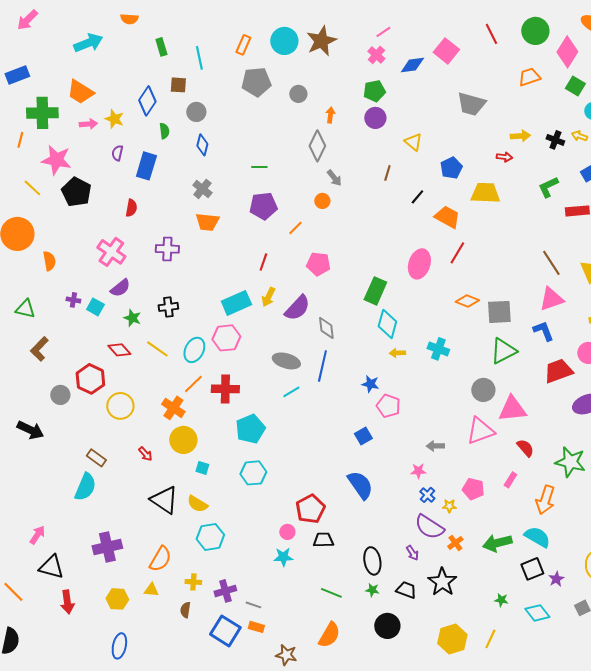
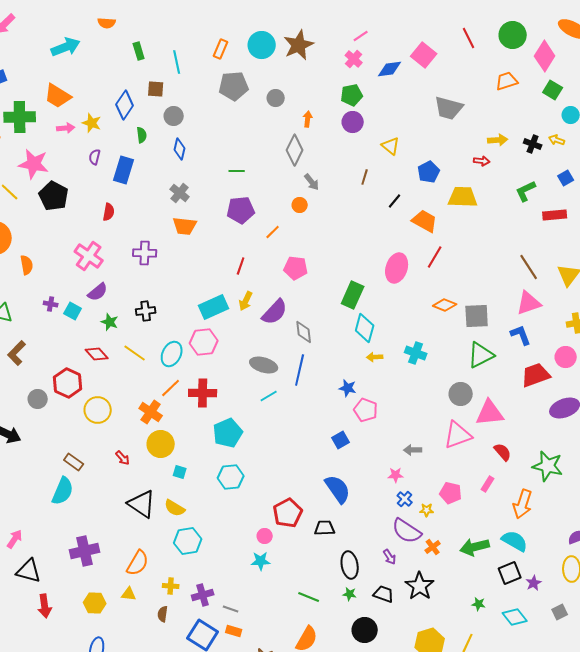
black trapezoid: (323, 540) -> (325, 528), moved

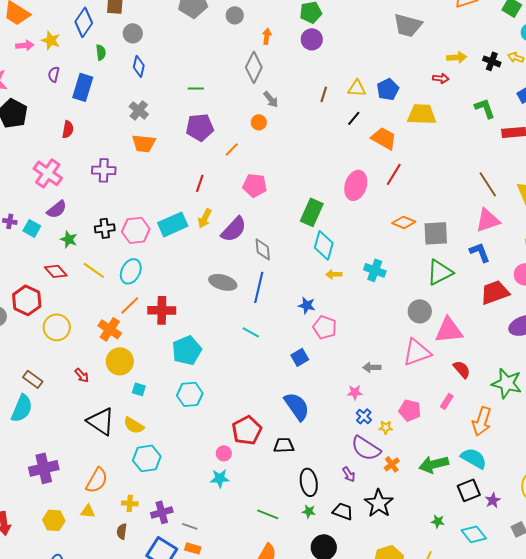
yellow triangle: (391, 146) -> (357, 88), moved, turned -36
green L-shape: (526, 191) -> (485, 108), turned 95
pink hexagon: (204, 342) -> (136, 230), moved
cyan line: (269, 396) -> (251, 332), moved, turned 60

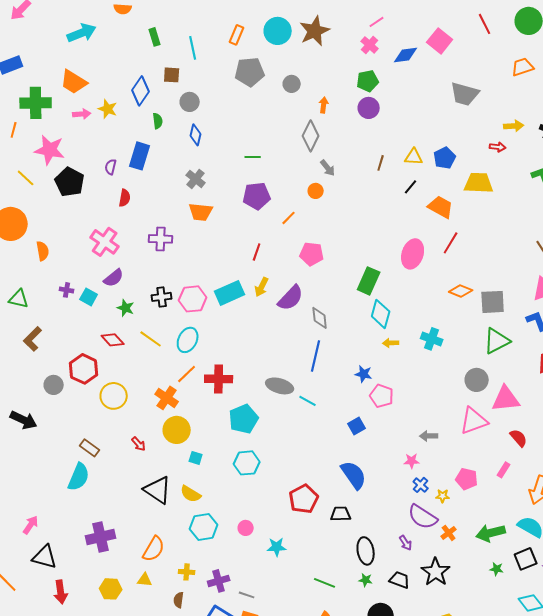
purple semicircle: (54, 74) -> (111, 167), moved
gray ellipse: (223, 282) -> (280, 386), moved
pink circle: (224, 453) -> (246, 528), moved
green star: (438, 521) -> (497, 569), moved

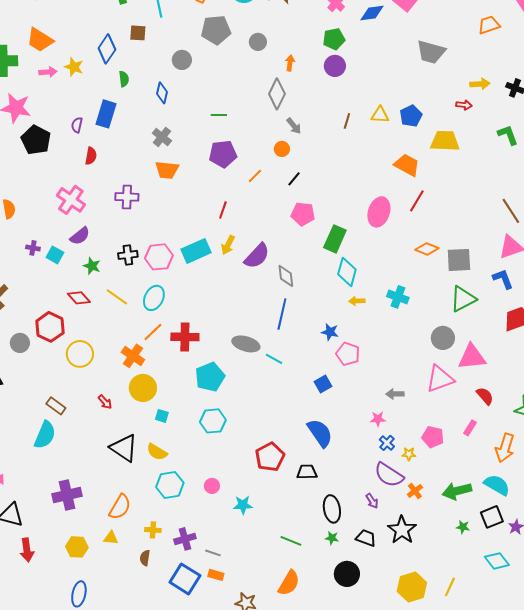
gray circle: (190, 102) -> (182, 60), moved
black line: (411, 187) -> (294, 179), moved
pink pentagon: (312, 254) -> (303, 214), moved

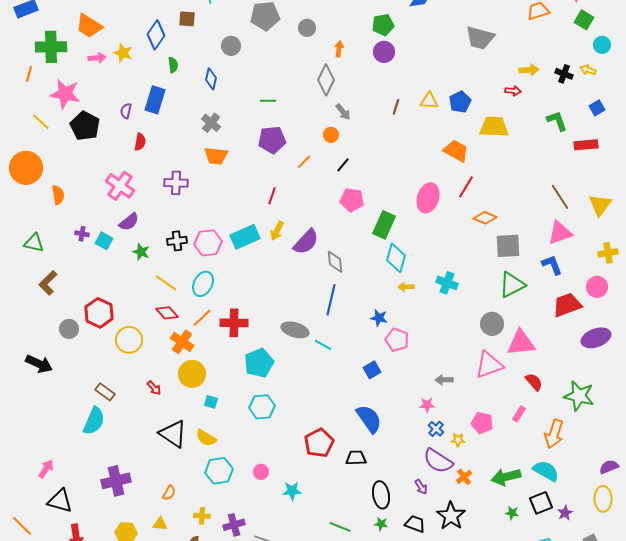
orange diamond: (427, 249) -> (485, 218), moved
red diamond: (79, 298) -> (167, 313), moved
orange semicircle: (120, 507) -> (169, 493), size x0.6

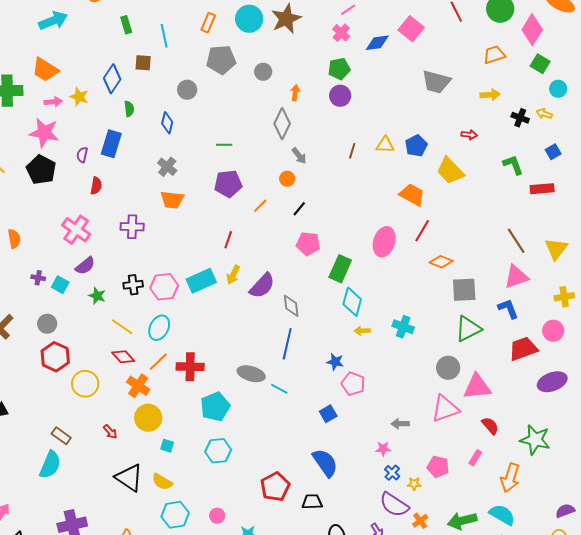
yellow arrow: (529, 70) -> (490, 95), moved
pink star: (65, 94) -> (44, 133), moved
yellow trapezoid: (494, 127) -> (450, 171), turned -136
gray circle: (69, 329) -> (47, 324), moved

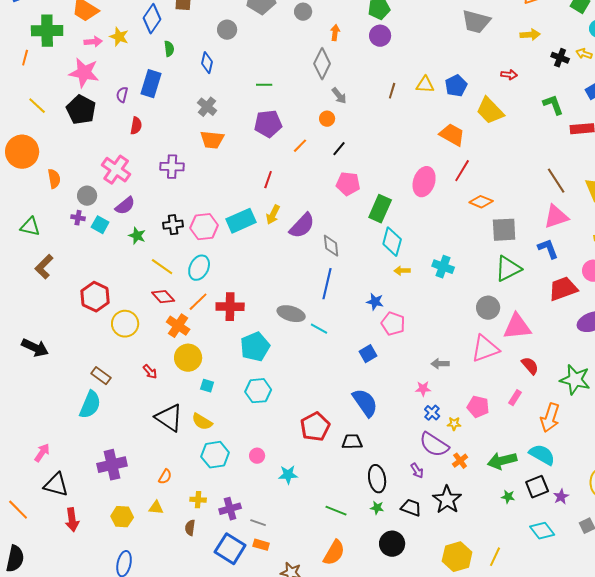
gray circle: (47, 324) -> (87, 196), moved

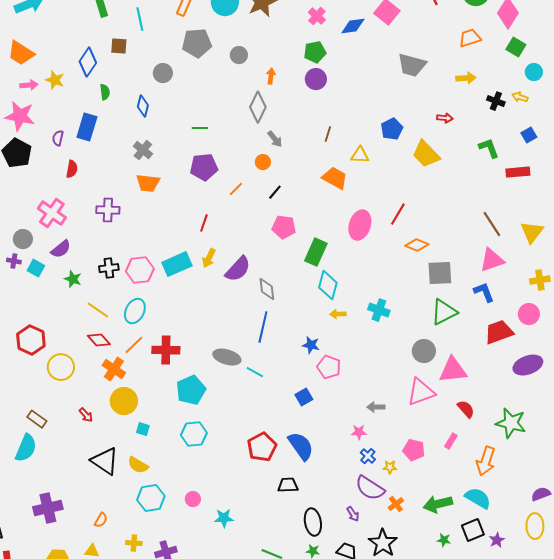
yellow triangle: (425, 85) -> (360, 155), moved
orange trapezoid: (452, 135) -> (335, 178), moved
red pentagon: (315, 427) -> (262, 447), moved

